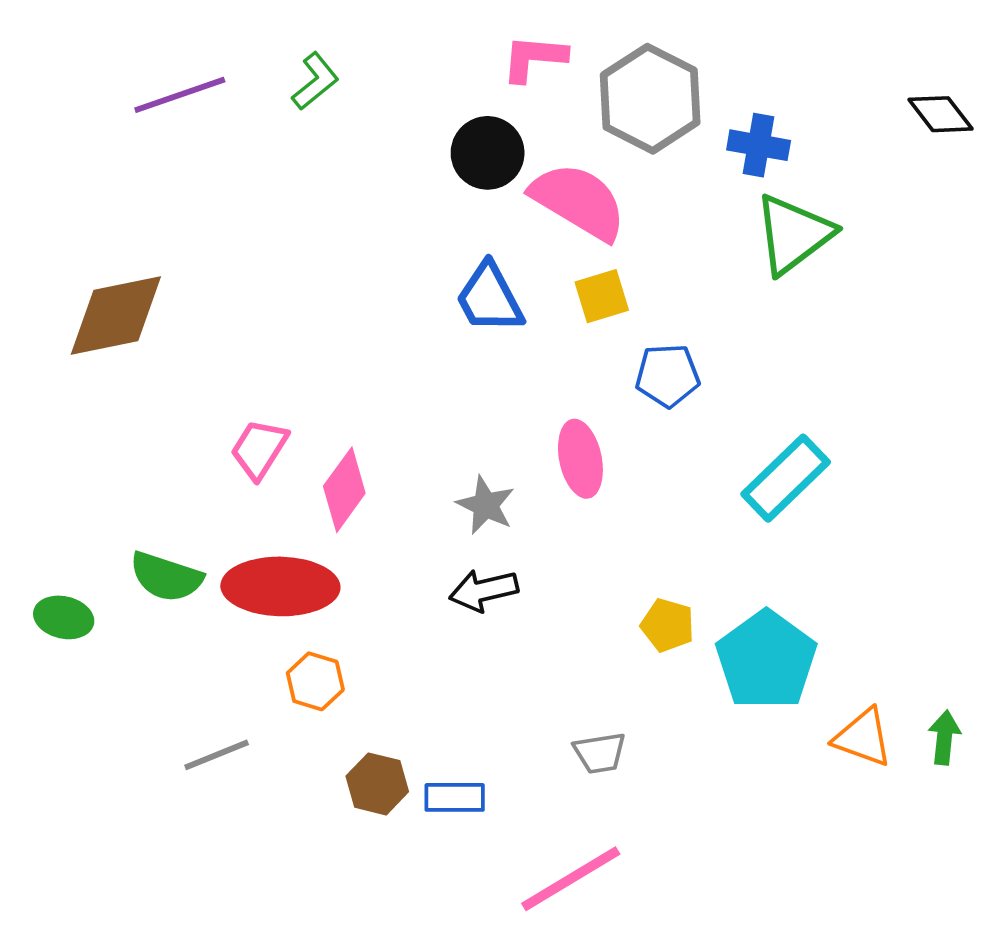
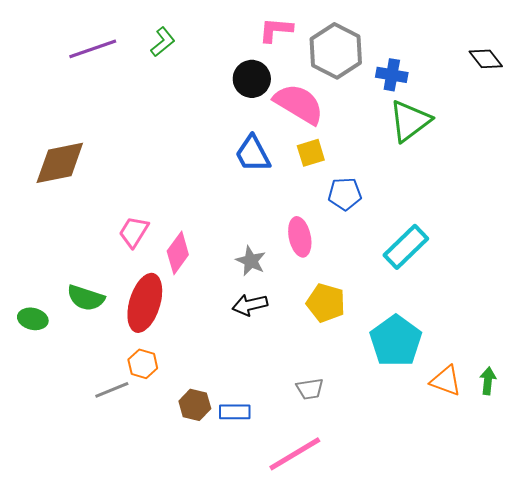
red ellipse: (280, 586) -> (145, 303), turned -74
yellow pentagon: (668, 625) -> (326, 303), moved, size x1.4
orange hexagon: (315, 681) -> (143, 364), moved

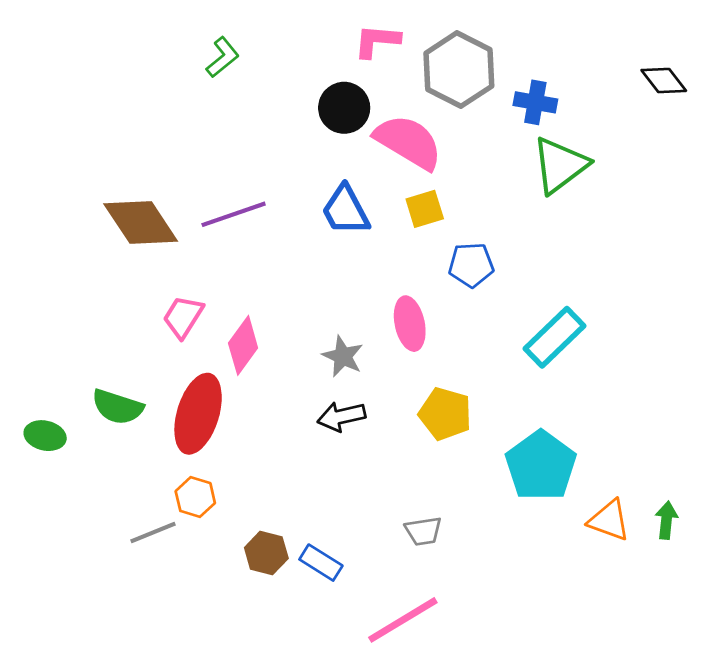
purple line: (93, 49) -> (234, 214), moved
brown diamond: (60, 163) -> (141, 223), moved, turned 68
blue rectangle: (235, 412) -> (321, 563), turned 32

